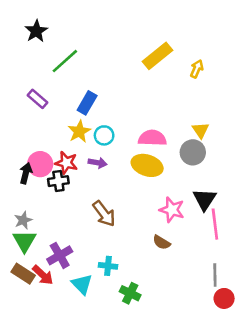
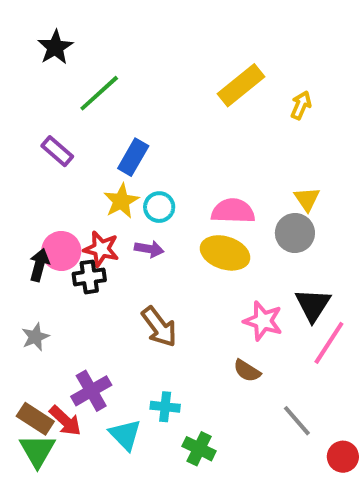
pink line: (215, 224) -> (329, 343), turned 40
green triangle: (24, 241) -> (37, 451), moved
gray line: (215, 275) -> (297, 421), moved, turned -40

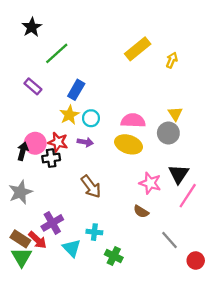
gray star: (35, 337) -> (20, 192), size x1.5

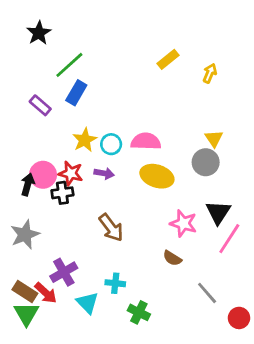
yellow rectangle: (138, 49) -> (168, 59), size x0.7
blue rectangle: (76, 90) -> (76, 93), moved
pink semicircle: (133, 121) -> (146, 141), moved

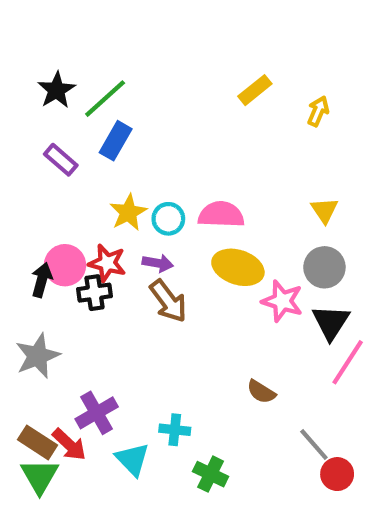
black star: (39, 33) -> (57, 90), moved
gray circle: (206, 162) -> (324, 267), moved
pink star: (183, 223) -> (282, 301), moved
brown arrow: (111, 228) -> (168, 301), moved
red circle: (239, 318) -> (337, 474), moved

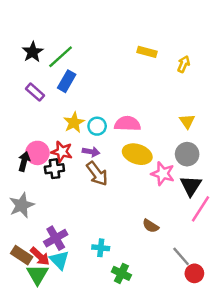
yellow rectangle: (255, 90) -> (147, 52), turned 54
cyan triangle: (132, 459) -> (59, 260), moved
green triangle: (40, 476) -> (37, 275), moved

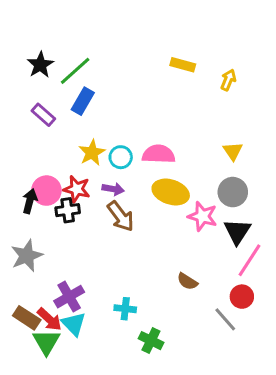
red circle: (194, 273) -> (242, 297), moved

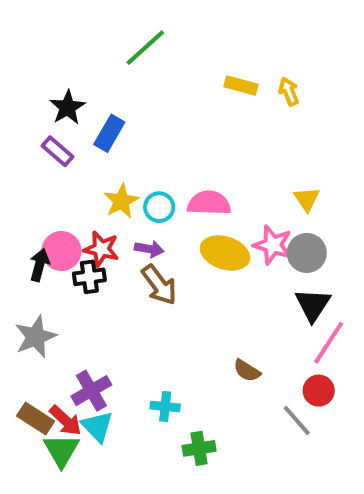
black star: (40, 65) -> (67, 107), moved
green line: (75, 71) -> (145, 48), moved
yellow arrow: (228, 80) -> (289, 91), moved, turned -45
pink star: (202, 216) -> (273, 245), moved
green cross: (151, 341) -> (199, 448), turned -35

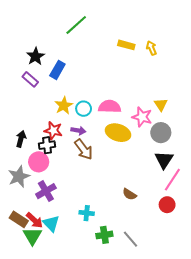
pink star: (273, 245) -> (142, 117), moved
pink circle: (61, 251) -> (39, 162), moved
purple cross: (91, 391) -> (46, 191), moved
gray line: (297, 420) -> (131, 239), moved

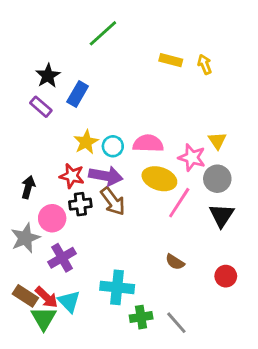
purple arrow: (78, 131) -> (106, 176), size x1.6
black cross: (47, 145) -> (80, 204), moved
pink line: (172, 180) -> (179, 203), moved
cyan cross: (87, 213) -> (117, 287), size x1.6

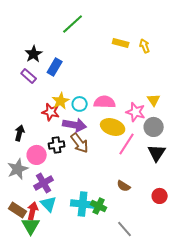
red star: (72, 176) -> (51, 112), moved
red arrow: (46, 297) -> (33, 211), turned -120
cyan triangle: (69, 302) -> (49, 204), moved
green cross: (141, 317) -> (99, 206), moved, turned 35

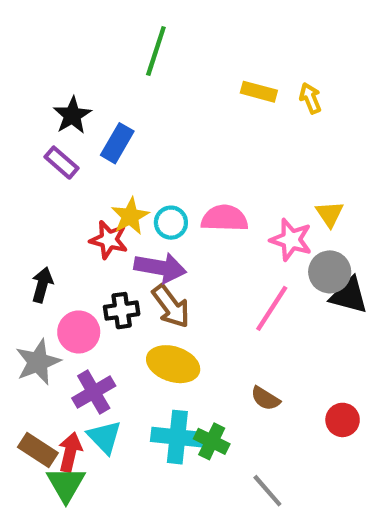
green line: (73, 24) -> (156, 51), turned -30
yellow ellipse: (113, 127) -> (173, 364), moved
black triangle: (157, 153) -> (349, 296), moved, turned -48

